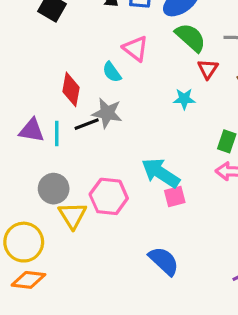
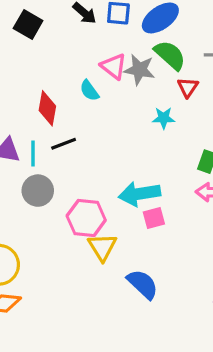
gray star: (107, 113) -> (139, 70), moved
cyan arrow: (161, 173) -> (139, 194), turned -42
gray circle: (54, 189) -> (38, 191), moved
yellow triangle: (72, 215) -> (102, 247), moved

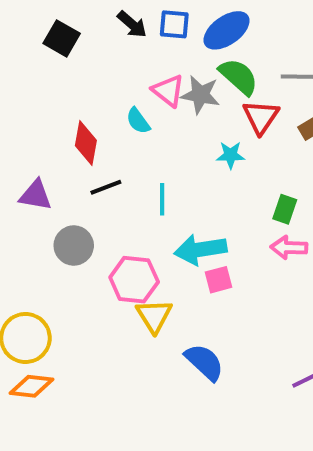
red triangle: (188, 87) -> (261, 117), size x1.4
cyan line: (33, 153) -> (162, 199), moved

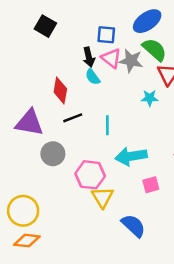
black arrow: (132, 24) -> (89, 57), moved, turned 36
blue square: (174, 24) -> (106, 35), moved
purple triangle: (36, 195) -> (29, 123), size x1.4
pink square: (218, 280) -> (151, 185), moved

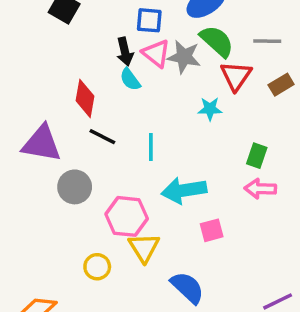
black line: (73, 118) -> (102, 137), turned 48
yellow circle: (23, 211) -> (97, 267), moved, size x0.6

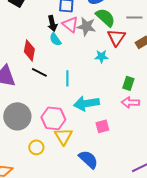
gray circle: (75, 187) -> (17, 116), moved, size x1.4

